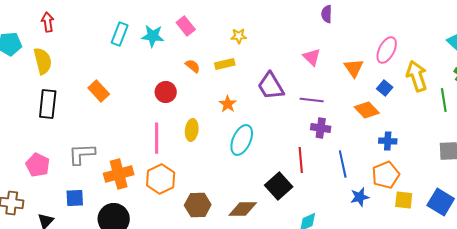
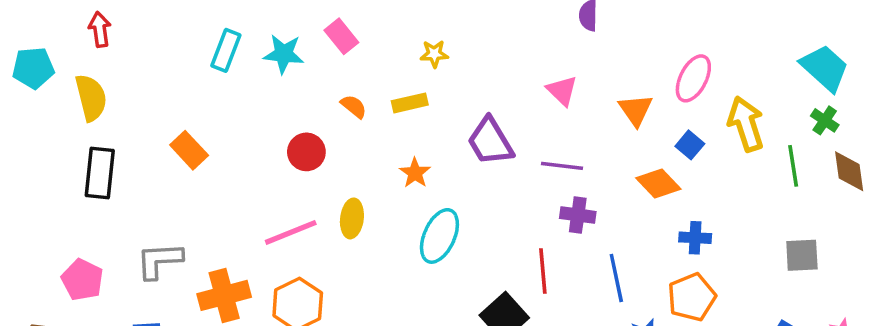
pink line: (157, 138) -> (291, 232), turned 68

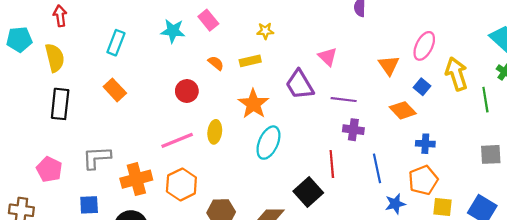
cyan rectangle: (226, 50) -> (116, 43), moved
pink triangle: (562, 91) -> (328, 57), moved
orange star: (415, 173) -> (253, 104), size x1.6

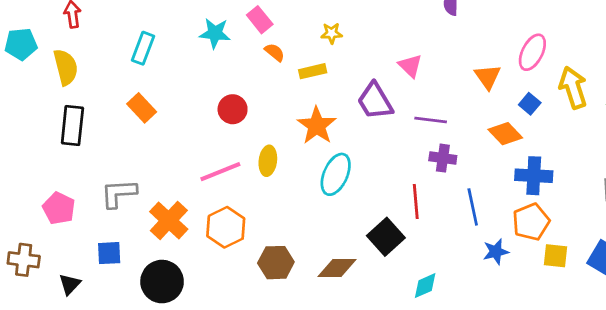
orange semicircle: (216, 63) -> (275, 52), moved
blue cross: (425, 144) -> (534, 176), size x1.5
orange cross: (136, 179) -> (169, 220), turned -32

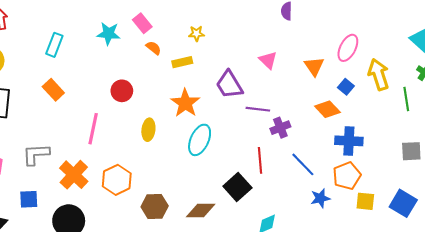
pink triangle: (410, 66) -> (268, 60), moved
purple line: (431, 120) -> (258, 109), moved
purple cross: (443, 158) -> (280, 128), turned -30
pink line: (220, 172) -> (93, 129), moved, turned -56
blue line: (473, 207) -> (303, 164), turned -32

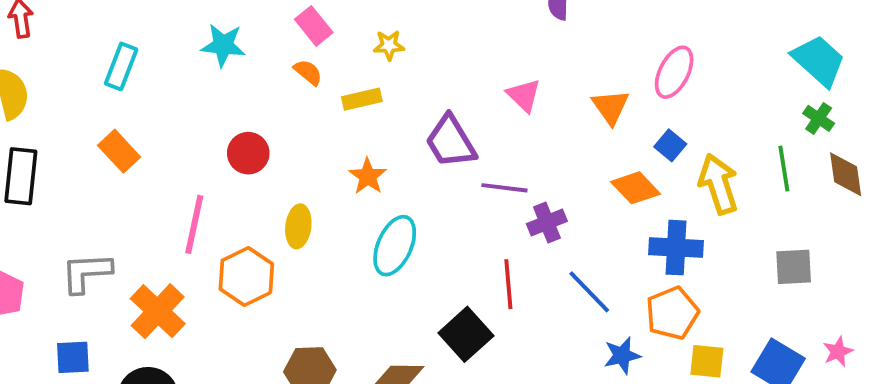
pink rectangle: (142, 23) -> (314, 26), moved
yellow arrow: (379, 74) -> (718, 184), moved
orange star: (185, 103) -> (368, 176), size x0.7
orange hexagon: (117, 180) -> (246, 276), moved

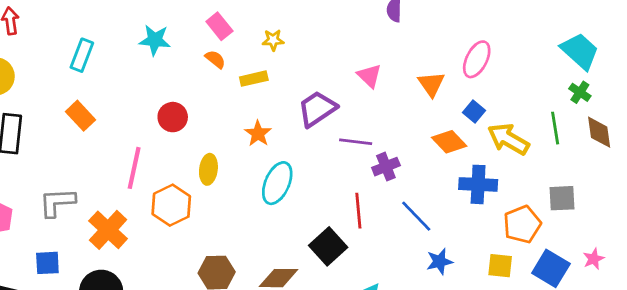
purple trapezoid: (451, 142) -> (317, 109), turned 87
yellow arrow: (718, 184) -> (508, 139), turned -42
orange pentagon: (672, 313) -> (522, 224), moved

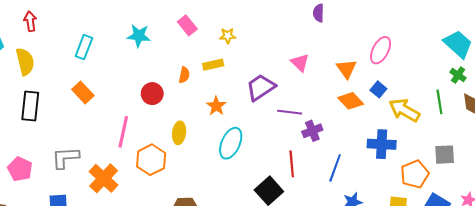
orange semicircle: (215, 59) -> (184, 75), moved, turned 63
orange diamond: (449, 142) -> (351, 101), moved
blue line: (416, 216) -> (335, 168), turned 64

